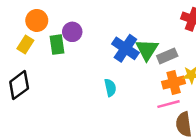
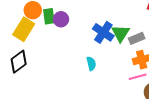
yellow rectangle: (25, 45) -> (24, 29), size x1.6
green rectangle: (57, 45) -> (49, 16), moved

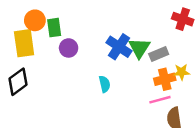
purple circle: (61, 19) -> (69, 48), moved
yellow rectangle: (24, 29) -> (24, 43), turned -40

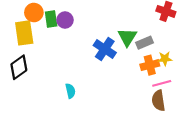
blue cross: (119, 47) -> (105, 49), moved
purple circle: (69, 48) -> (65, 20), moved
cyan semicircle: (105, 84) -> (70, 91), moved
pink line: (160, 100) -> (162, 83), moved

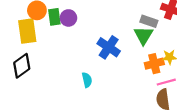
green triangle: (127, 37) -> (143, 35), moved
gray rectangle: (144, 43) -> (149, 21), moved, turned 42
cyan semicircle: (70, 91) -> (87, 80), moved

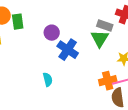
purple circle: (68, 18) -> (52, 33), moved
orange cross: (154, 64) -> (108, 81), moved

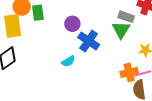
cyan semicircle: (48, 80) -> (68, 61), moved, turned 72

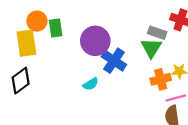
purple circle: (72, 24) -> (95, 41), size x1.6
orange cross: (129, 72) -> (161, 79), moved

